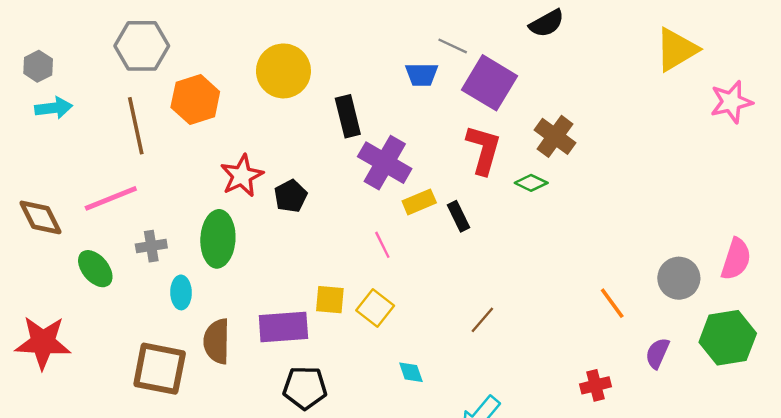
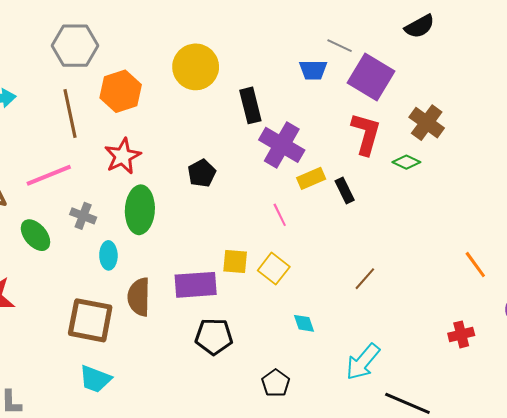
red star: (242, 176) -> (123, 156), moved
gray cross: (151, 246) -> (83, 216), turned 30

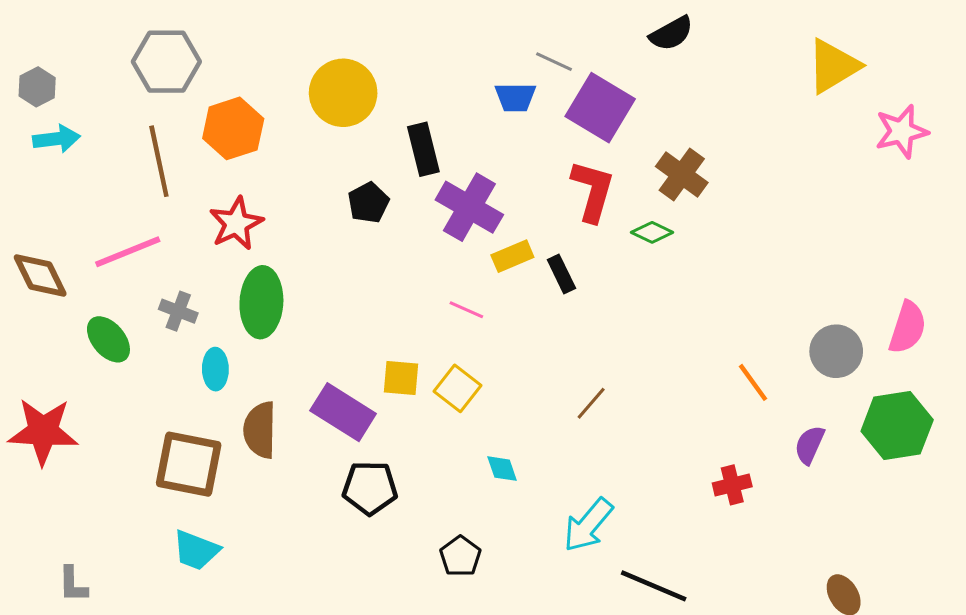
black pentagon: (202, 173) -> (368, 203), moved
pink line: (280, 215) -> (466, 310), turned -40
purple rectangle: (196, 285) -> (343, 412), turned 36

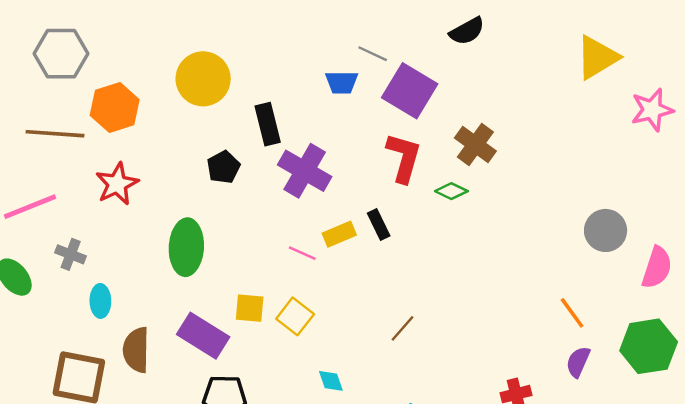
brown line: (159, 161) -> (55, 134), turned -74
yellow rectangle: (512, 256) -> (339, 234), moved
green ellipse: (261, 302) -> (186, 247), moved
gray circle: (836, 351) -> (606, 230), moved
orange line: (753, 382) -> (572, 313), moved

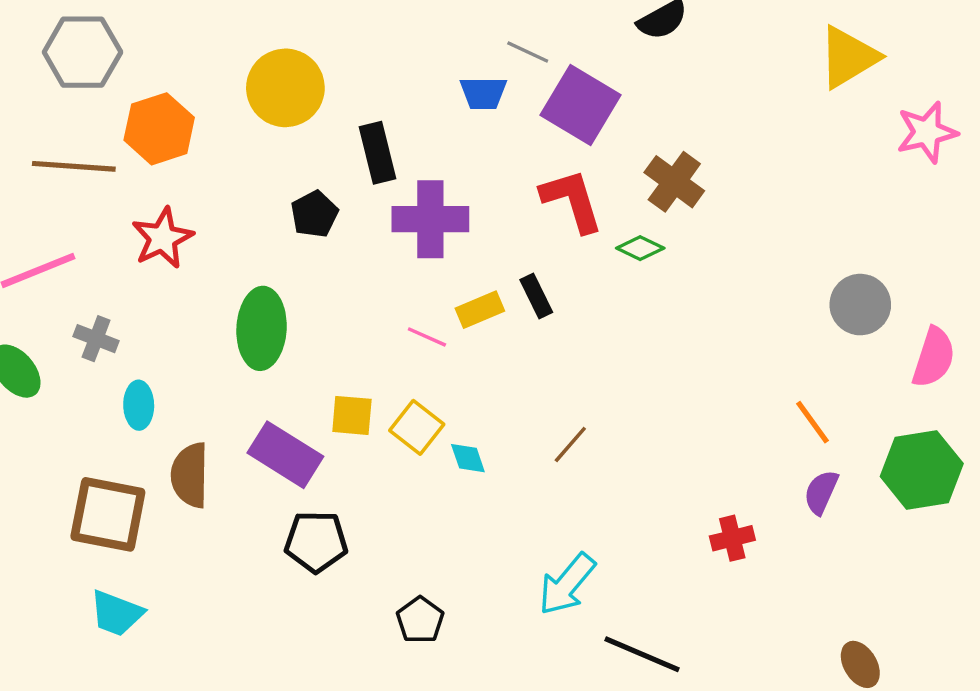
red L-shape: (404, 158) -> (572, 200), turned -33
purple cross: (305, 171) -> (430, 219), turned -30
cyan diamond: (331, 381) -> (468, 458), moved

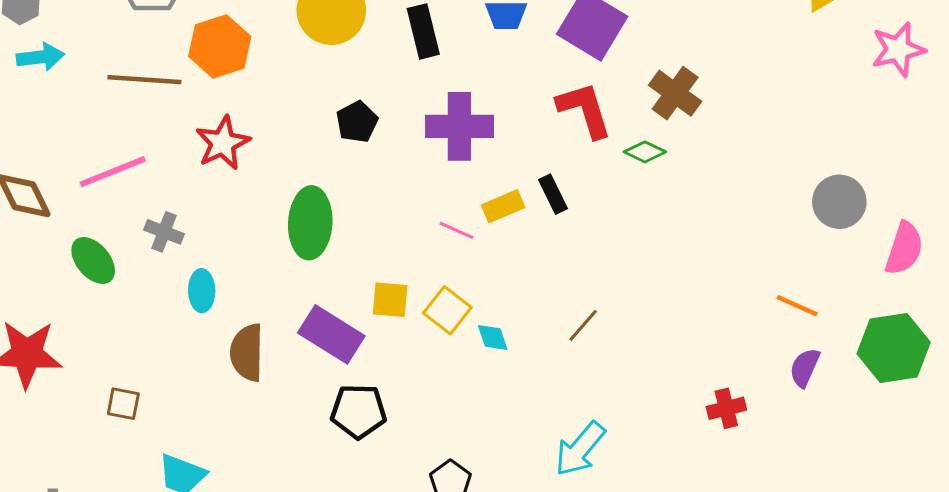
black rectangle: (378, 153) -> (423, 31), moved
orange line: (813, 422) -> (797, 306), turned -30
brown square: (108, 514) -> (123, 404), moved, size x0.5

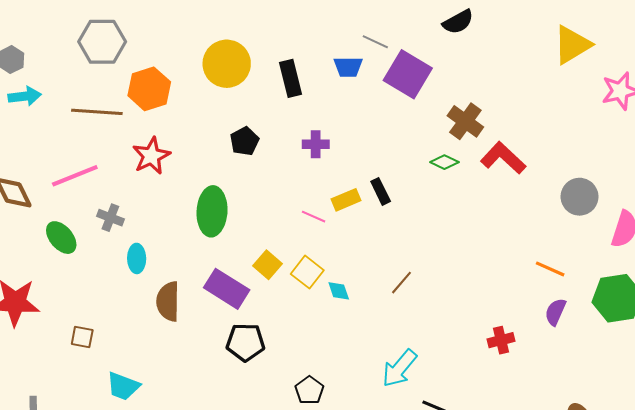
red L-shape: (585, 110) -> (503, 158), moved, turned -30
purple cross: (459, 126) -> (316, 144), size x0.6
yellow square: (390, 300) -> (267, 265), turned 36

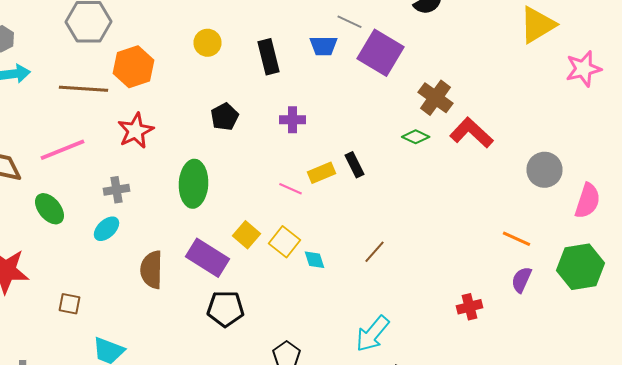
yellow circle: (227, 64) -> (208, 43), size x0.6
gray cross: (110, 218) -> (116, 190), moved, turned -30
cyan ellipse: (137, 258) -> (106, 229), moved, turned 48

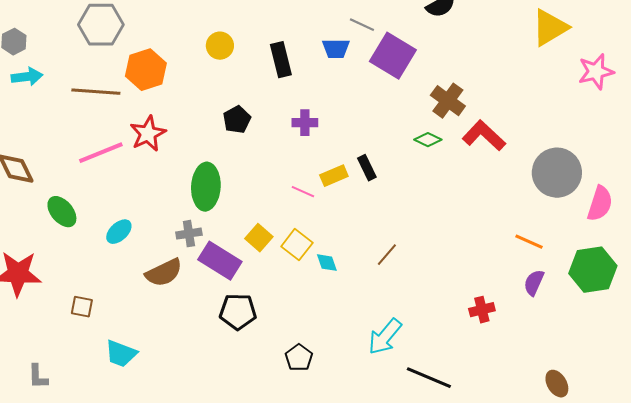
pink line: (62, 150) -> (101, 153), moved
gray circle: (544, 170) -> (557, 173), size x1.4
gray cross: (116, 190) -> (189, 234), moved
brown semicircle: (152, 270) -> (164, 273), turned -117

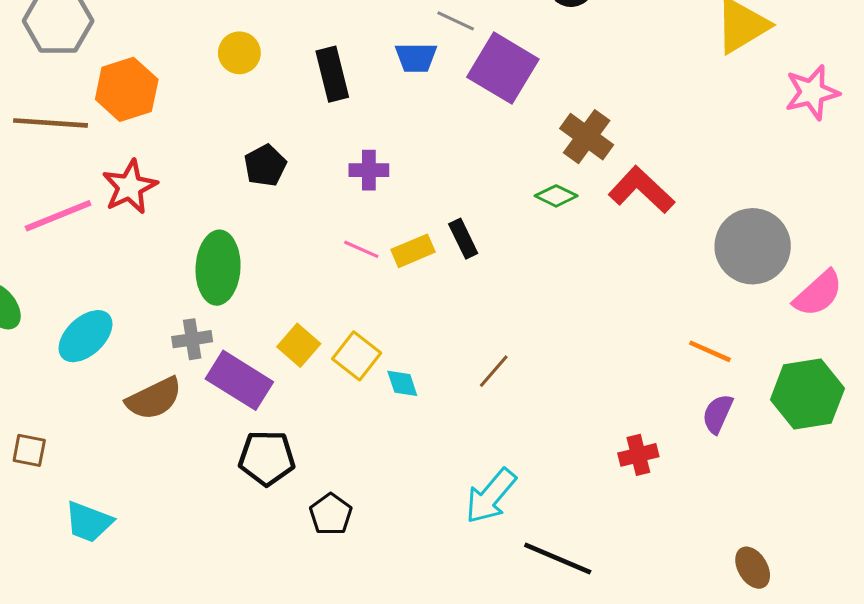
pink line: (303, 192) -> (361, 249), moved
pink semicircle: (600, 204) -> (818, 293), turned 30
cyan ellipse: (119, 232) -> (86, 336), size x1.4
black pentagon: (299, 358) -> (331, 514), moved

